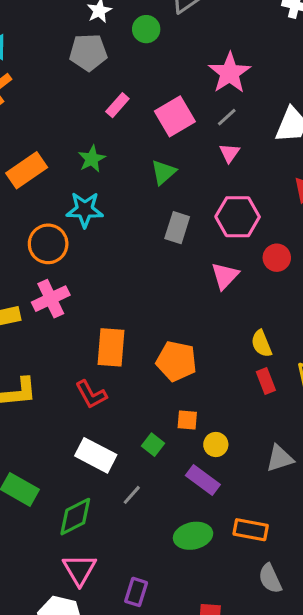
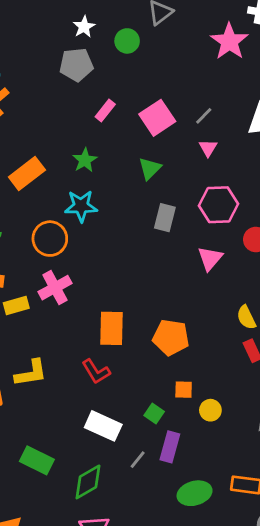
pink star: (230, 73) -> (229, 41), moved
purple rectangle: (203, 480) -> (170, 447), moved, turned 72

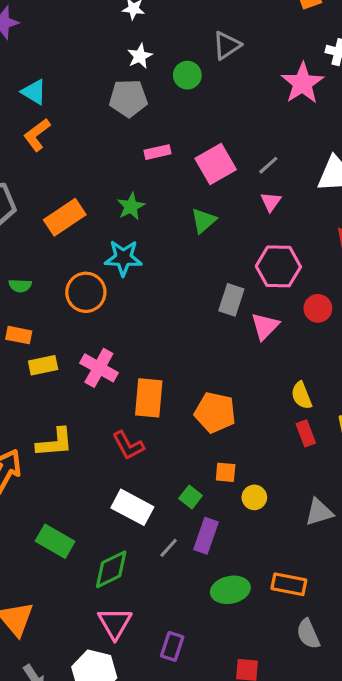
pink rectangle: (105, 111) -> (158, 152), turned 35
gray rectangle: (165, 218) -> (231, 300), moved
pink cross: (55, 288) -> (99, 368), moved, turned -36

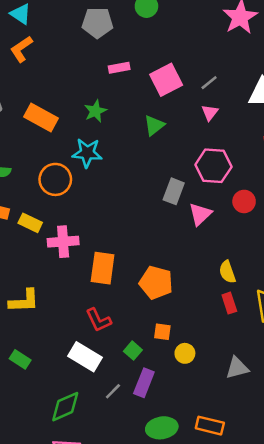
orange rectangle: (65, 217) -> (41, 117), turned 60
yellow rectangle: (43, 365) -> (30, 223), moved, turned 35
pink cross: (99, 368) -> (63, 242), turned -36
red L-shape: (128, 445) -> (98, 320), moved
green rectangle: (55, 541) -> (20, 359), moved, size x0.7

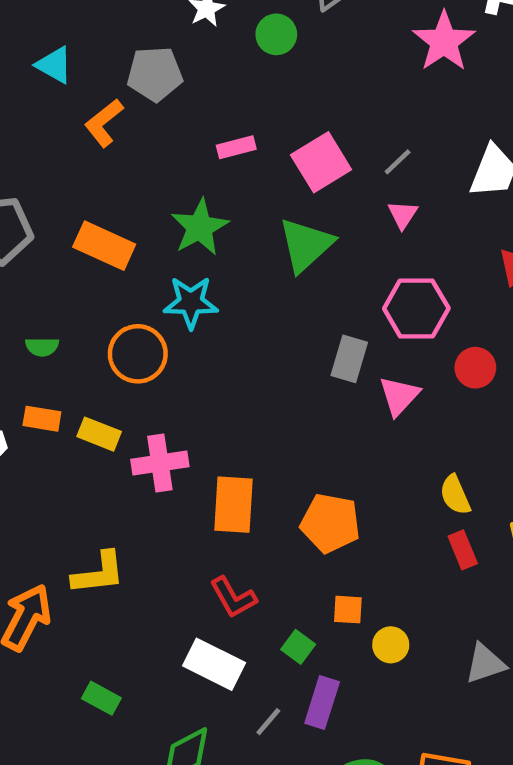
gray pentagon: (97, 23) -> (155, 74), moved
orange L-shape: (21, 49) -> (104, 123), moved
green star: (95, 111) -> (200, 227), size x1.4
green triangle: (154, 125) -> (306, 245), size x1.5
green rectangle: (20, 359) -> (101, 698), moved

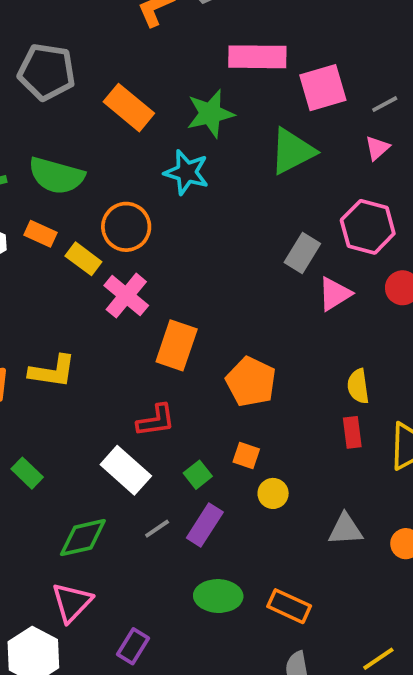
pink rectangle: (236, 147) -> (257, 57), size x1.8
green semicircle: (42, 347) -> (56, 176), size x2.0
orange circle: (138, 354) -> (126, 227), moved
pink cross: (160, 463) -> (126, 296), turned 33
red L-shape: (233, 597) -> (156, 420), turned -84

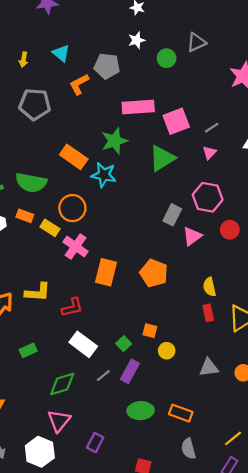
gray pentagon: (47, 72) -> (35, 104), moved
orange rectangle: (129, 108) -> (74, 157), moved
orange pentagon: (251, 382) -> (154, 273), moved
red L-shape: (156, 420) -> (72, 307), moved
green rectangle: (27, 473) -> (28, 350), turned -63

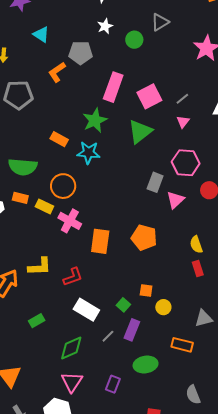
cyan triangle: (61, 53) -> (41, 34), moved
pink rectangle: (138, 107) -> (113, 87), turned -60
orange rectangle: (74, 157) -> (59, 139), size x0.7
orange rectangle: (181, 413) -> (182, 345), moved
purple rectangle: (95, 443) -> (113, 384), moved

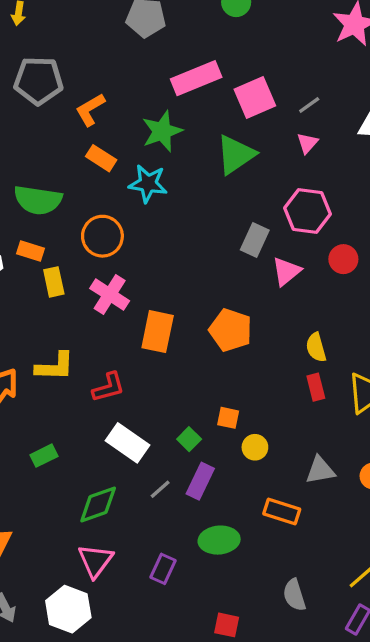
orange L-shape: (57, 72) -> (90, 110), moved
pink rectangle: (113, 87) -> (196, 78), turned 44
yellow rectangle: (44, 206) -> (54, 282), moved, turned 48

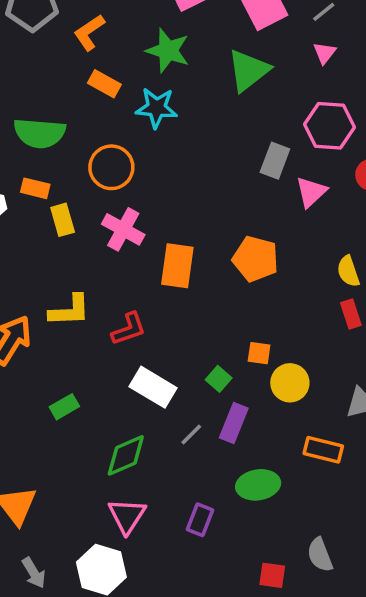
green star: (162, 131) -> (168, 51), turned -30
yellow circle: (255, 447) -> (290, 383), size x1.4
gray semicircle: (294, 595) -> (320, 555), moved

